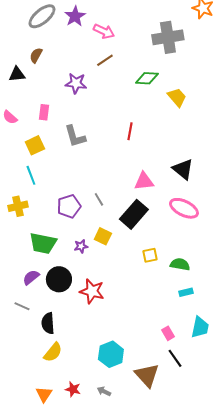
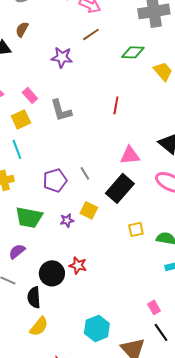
pink rectangle: (44, 112) -> (30, 95), moved, turned -49
black circle: (59, 279) -> (52, 273), moved
red star: (92, 291) -> (78, 265), size x0.7

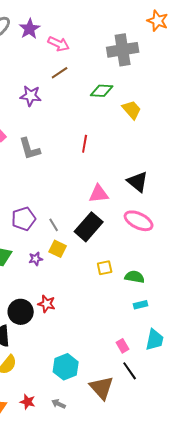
gray line: (85, 173) -> (54, 225), moved

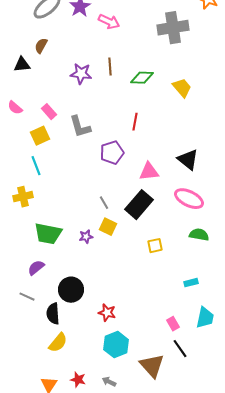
brown line: (60, 73) -> (110, 67), moved, turned -60
green diamond: (102, 91) -> (142, 78), moved
purple pentagon: (24, 219) -> (112, 153), moved
green semicircle: (135, 277) -> (199, 235), moved
red star: (47, 304) -> (107, 313), moved

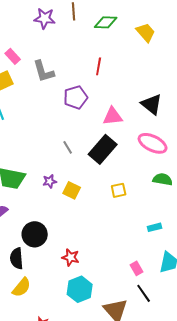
yellow square: (108, 227) -> (72, 190), moved

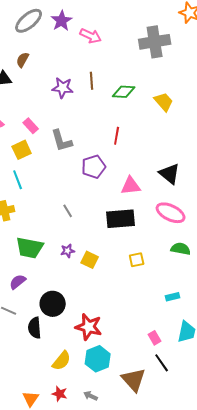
gray line: (68, 147) -> (68, 211), moved
black rectangle: (103, 149) -> (121, 219), turned 44
red star: (71, 257) -> (89, 327), size x1.5
yellow semicircle: (22, 287) -> (62, 361), moved

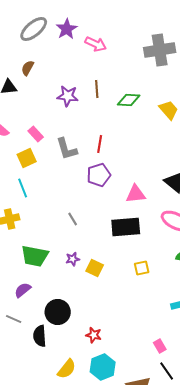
red line: (117, 136) -> (100, 144), moved
red star: (89, 327) -> (94, 335), size x0.6

